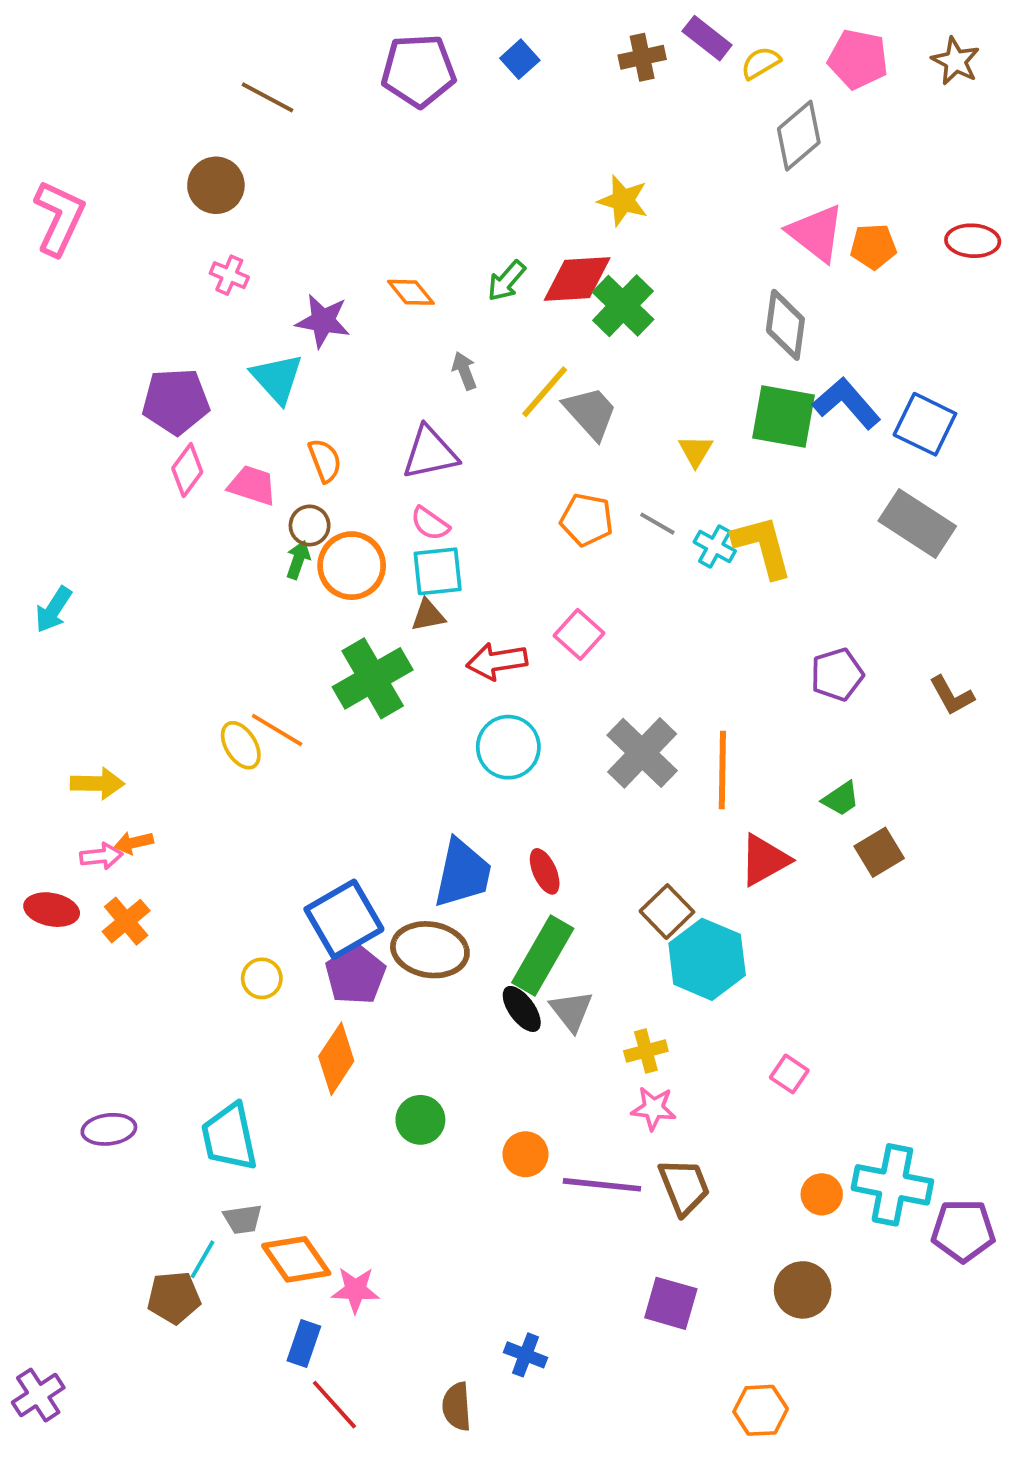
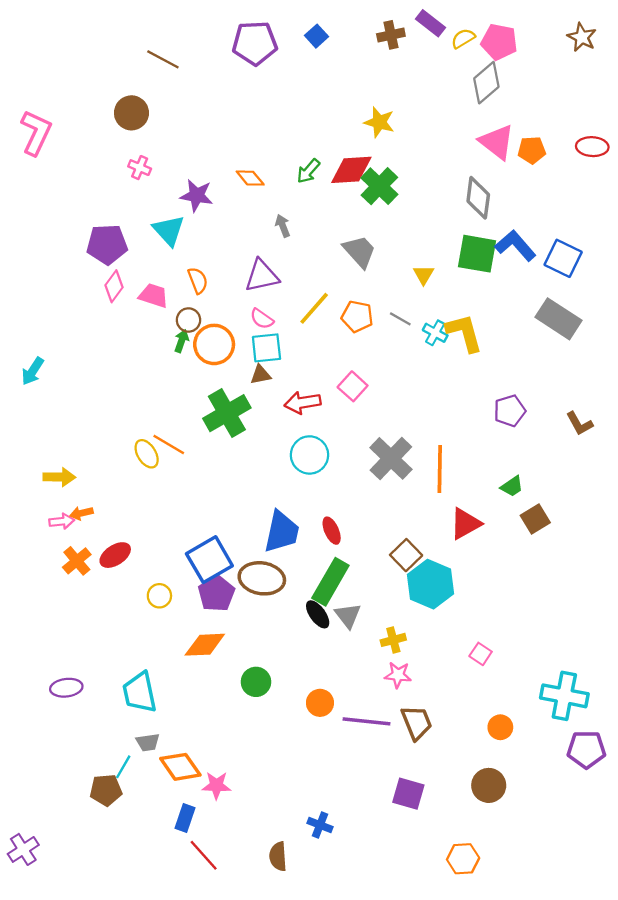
pink pentagon: (858, 59) -> (499, 42), moved
yellow line: (545, 392) -> (314, 308), moved
red ellipse: (52, 910) -> (115, 555), moved, turned -44
orange diamond: (336, 1059) -> (205, 645), turned 54
cyan cross: (892, 1185) -> (564, 696), moved

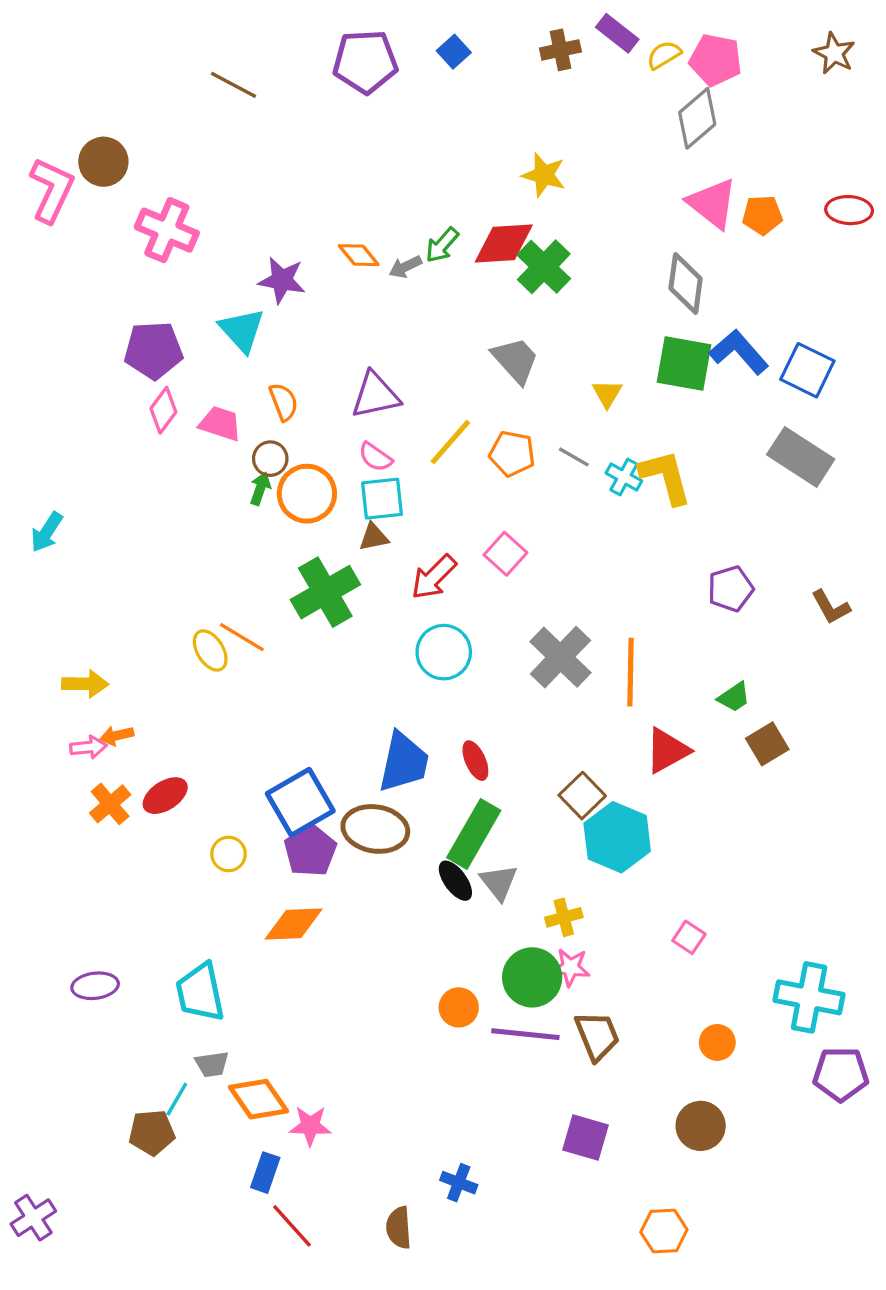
brown circle: (131, 113) -> (103, 162), moved
pink cross: (140, 168) -> (167, 230), moved, size x1.8
gray arrow: (283, 226) -> (405, 267), moved, turned -95
red arrow: (303, 403) -> (434, 577), turned -36
green circle: (256, 682) -> (532, 977), moved, size x1.4

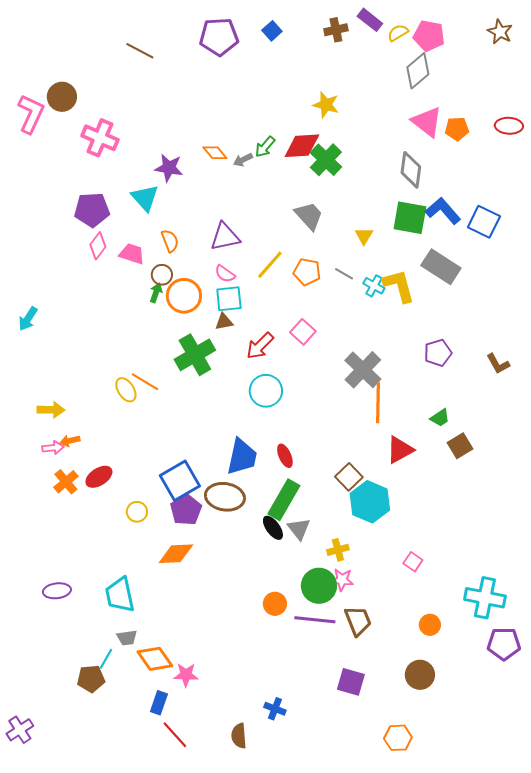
gray rectangle: (801, 457) -> (441, 267), moved
gray cross: (560, 657) -> (363, 370), moved

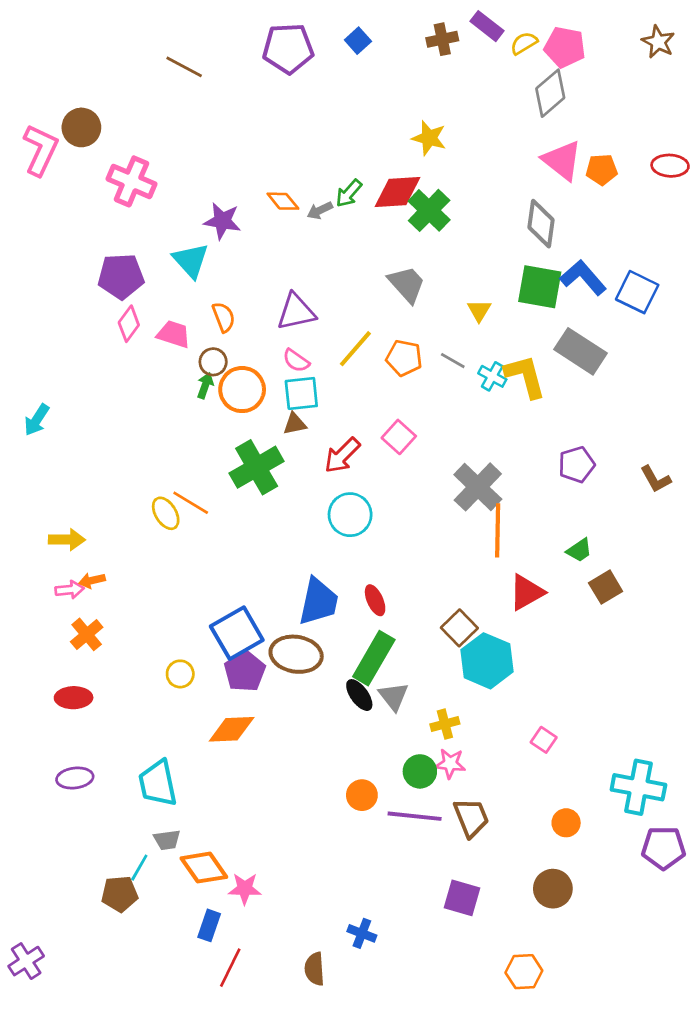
red ellipse: (99, 477) -> (74, 698), moved, turned 32
green circle: (319, 586) -> (420, 771), size x0.7
red line: (175, 735) -> (230, 968), turned 68

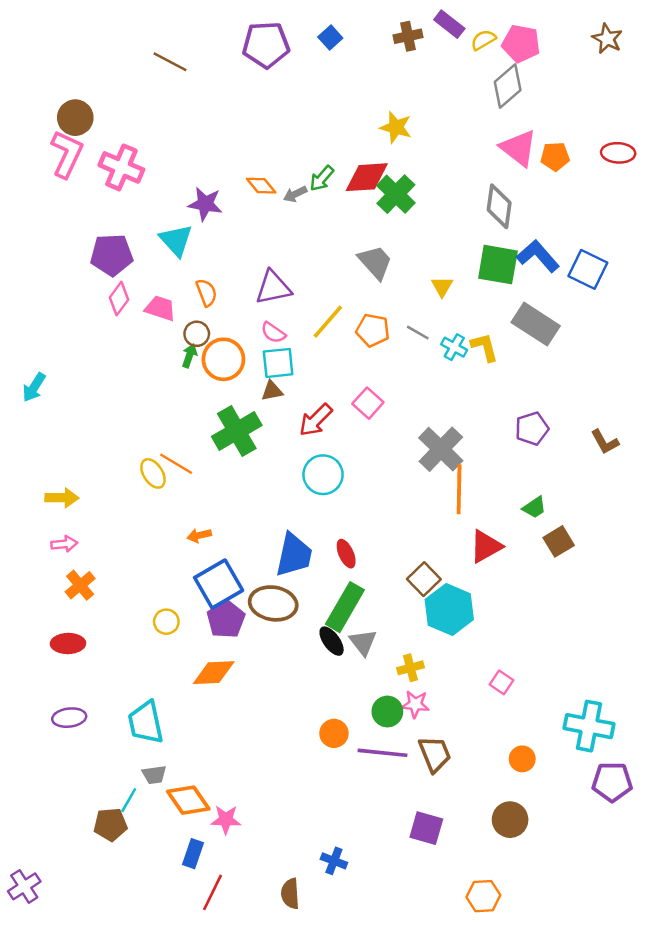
pink L-shape: (41, 150) -> (67, 154), moved
yellow L-shape: (525, 376) -> (485, 347), size x0.7
orange arrow: (92, 580) -> (199, 535), moved

